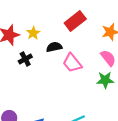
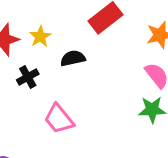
pink trapezoid: (72, 63) -> (59, 119), moved

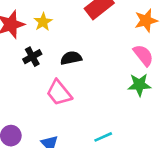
black semicircle: (73, 58) -> (71, 58), moved

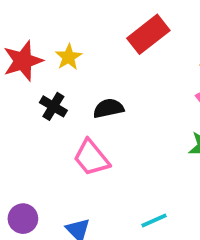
black cross: (32, 57) -> (53, 106), turned -30

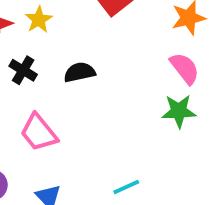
pink trapezoid: (91, 158) -> (39, 133), moved

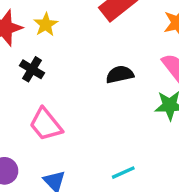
black semicircle: (80, 72) -> (120, 74), moved

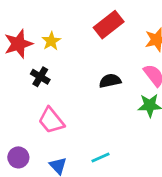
cyan line: (123, 173) -> (100, 157), moved

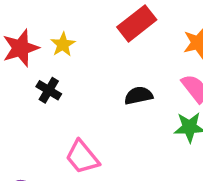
pink trapezoid: (51, 120) -> (82, 157), moved

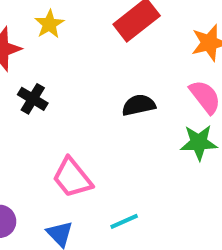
yellow star: (63, 45) -> (49, 24), moved

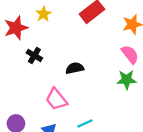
black semicircle: (139, 105) -> (75, 68), moved

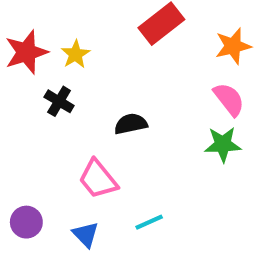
yellow star: (44, 14) -> (75, 54), moved

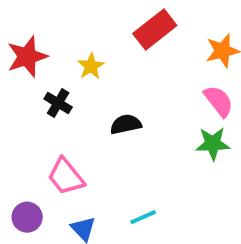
yellow star: (75, 54) -> (91, 66), moved
pink trapezoid: (98, 179) -> (66, 177), moved

